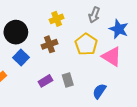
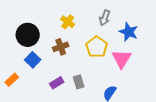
yellow cross: (57, 19) -> (68, 22), turned -32
pink triangle: (112, 57) -> (122, 59), turned 30

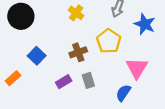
black circle: (28, 35) -> (21, 16), moved
brown cross: (61, 47) -> (78, 52), moved
pink triangle: (122, 59) -> (137, 68), moved

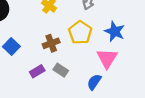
blue star: (145, 24) -> (115, 31), moved
gray rectangle: (88, 80) -> (61, 70), turned -40

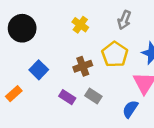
purple rectangle: (37, 71) -> (67, 97), turned 64

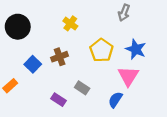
gray arrow: (124, 20) -> (124, 13), moved
brown cross: (83, 66) -> (60, 57), moved
purple rectangle: (67, 97) -> (58, 100), moved

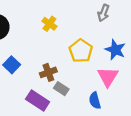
brown cross: (60, 57) -> (48, 72), moved
purple rectangle: (58, 100) -> (38, 100), size x1.5
blue semicircle: (115, 100) -> (95, 100), turned -49

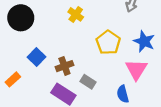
brown cross: (48, 72) -> (64, 66), moved

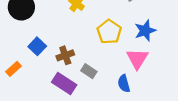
blue star: (144, 41) -> (145, 31), turned 30

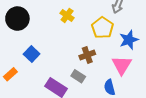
yellow pentagon: (109, 32) -> (102, 28), moved
brown cross: (65, 55) -> (87, 55), moved

